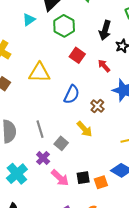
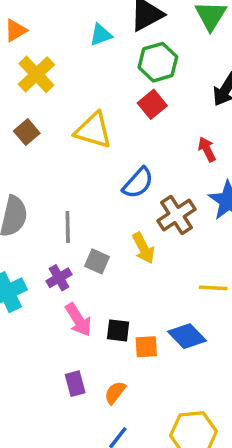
red square: (77, 55) -> (152, 104), moved
brown cross: (97, 106) -> (177, 215), size x1.5
gray square: (61, 143) -> (97, 261), turned -32

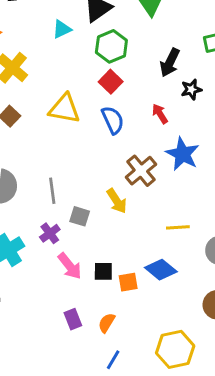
blue semicircle: (138, 183) -> (113, 120), moved, turned -60

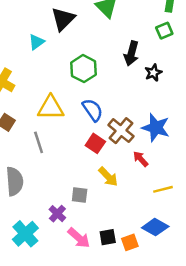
green hexagon: (111, 46) -> (83, 69), moved
red square: (111, 82) -> (95, 143), moved
red arrow: (160, 114) -> (141, 159), moved
brown cross: (141, 171) -> (121, 131), moved
gray line: (52, 191) -> (39, 142), moved

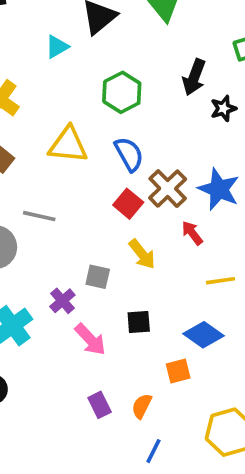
gray line: (39, 142) -> (39, 216), moved, turned -65
black square: (108, 237) -> (139, 322), moved
orange square: (130, 242) -> (178, 371), moved

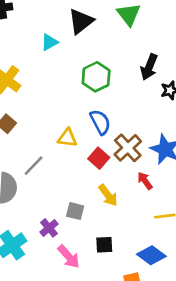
yellow triangle: (68, 145) -> (67, 138), moved, size x0.7
gray line: (39, 216) -> (34, 166), turned -60

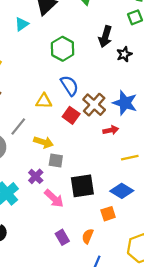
red arrow: (145, 181) -> (111, 130), turned 120
yellow arrow: (108, 195) -> (43, 142), moved, turned -30
black square: (104, 245) -> (82, 186), size x1.6

